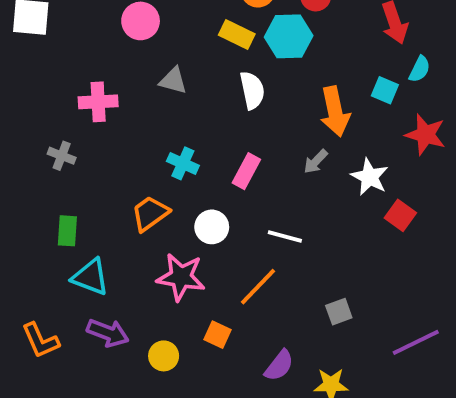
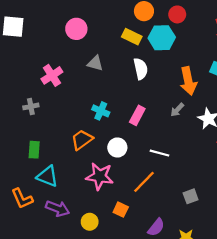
pink cross: (98, 102) -> (52, 75), turned -30
gray cross: (62, 156) -> (31, 106), turned -32
orange L-shape: (40, 340) -> (22, 198), moved

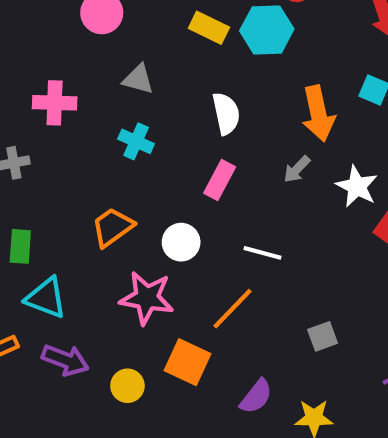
white semicircle: (141, 69) -> (226, 114), moved
pink cross: (52, 75) -> (55, 103), turned 35
cyan cross: (101, 111) -> (136, 141), moved
orange square: (121, 210) -> (187, 362), size x1.5

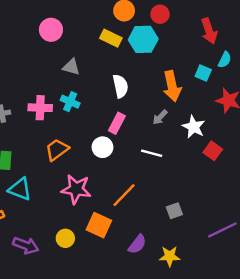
pink cross: (55, 103) -> (40, 108), moved
white circle: (181, 242) -> (102, 147), moved
white line: (263, 253) -> (152, 153), moved
purple arrow: (65, 360) -> (26, 245), moved

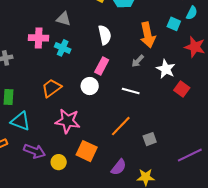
pink cross: (40, 108) -> (39, 38), moved
orange line: (124, 195) -> (121, 126), moved
purple arrow: (26, 245) -> (35, 151), moved

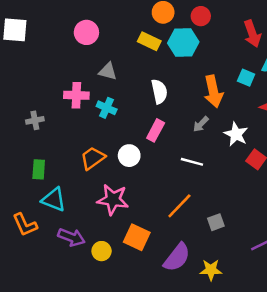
white circle: (90, 86) -> (129, 156), moved
purple semicircle: (119, 167) -> (177, 257), size x1.4

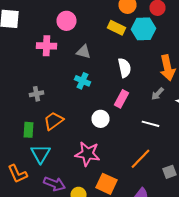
pink cross: (76, 95) -> (46, 46), moved
gray cross: (35, 120) -> (36, 94), moved
orange trapezoid: (93, 158) -> (54, 121), moved
cyan triangle: (54, 200) -> (40, 154), turned 40

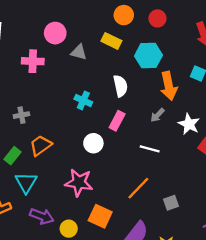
cyan hexagon: (144, 29) -> (148, 56), moved
gray triangle: (84, 52) -> (79, 52), moved
cyan cross: (82, 81) -> (83, 100), moved
green rectangle: (28, 130) -> (12, 156), turned 35

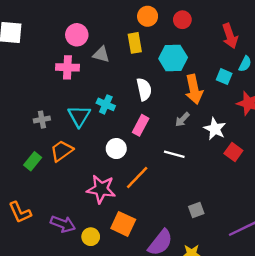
yellow rectangle: (111, 41) -> (135, 43), turned 54
pink cross: (33, 61) -> (67, 67), moved
cyan triangle: (26, 183) -> (79, 116), moved
orange line: (138, 188) -> (137, 178), moved

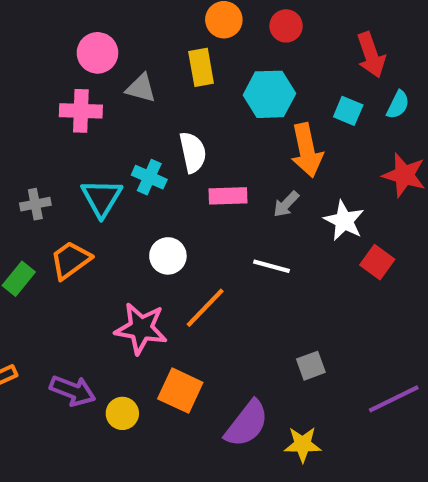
cyan square: (224, 77) -> (348, 111), moved
white semicircle: (144, 89) -> (193, 152), moved
pink rectangle: (141, 125) -> (228, 196), moved, turned 60

